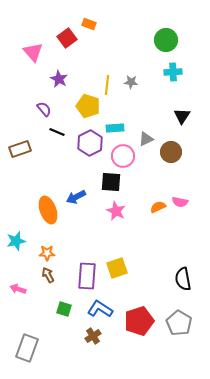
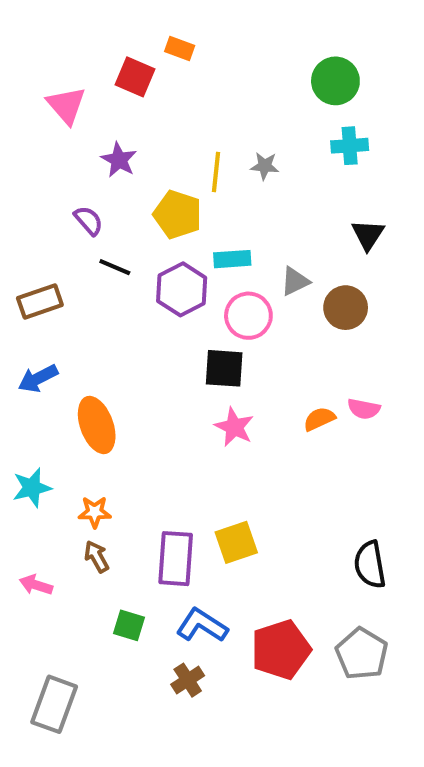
red square: (67, 38) -> (135, 77), turned -30
blue arrow: (76, 197) -> (38, 378), moved

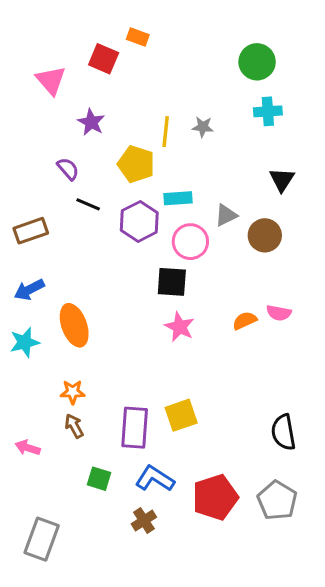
cyan star: (32, 488) -> (25, 342), moved

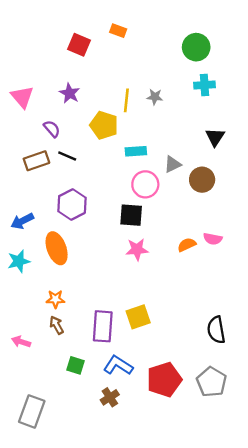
orange rectangle: (138, 37) -> (118, 31), moved
pink triangle: (51, 80) -> (22, 97), moved
purple hexagon: (139, 221) -> (72, 204), moved
brown rectangle: (31, 231) -> (36, 161), moved
pink star: (180, 327) -> (137, 249), turned -30

